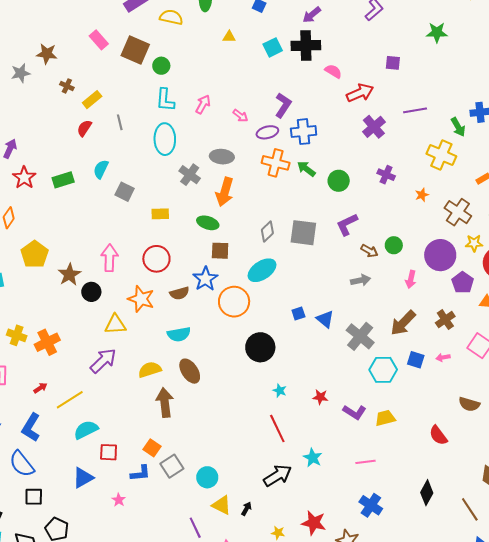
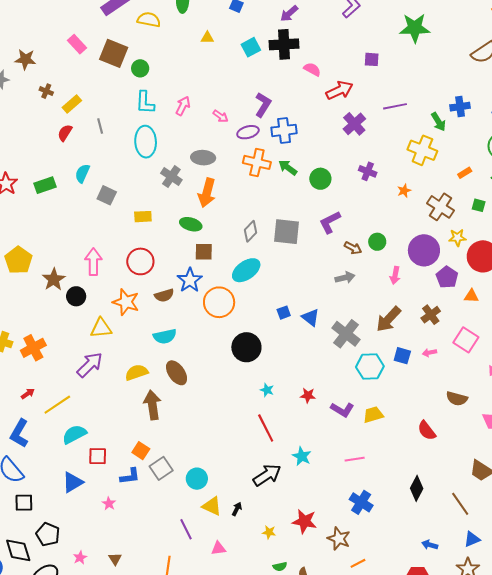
green star: (437, 32) -> (415, 28), size x1.4

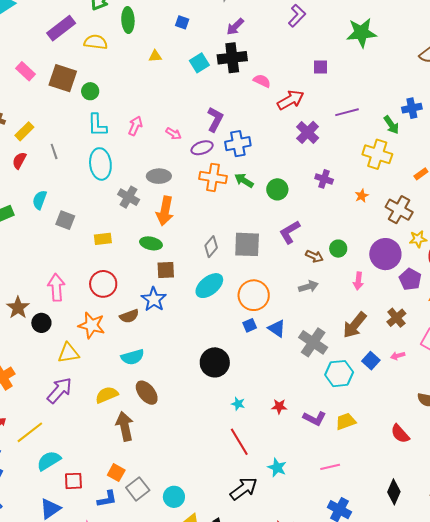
orange circle: (219, 302) -> (254, 295), moved
blue square: (402, 356) -> (371, 361), turned 30

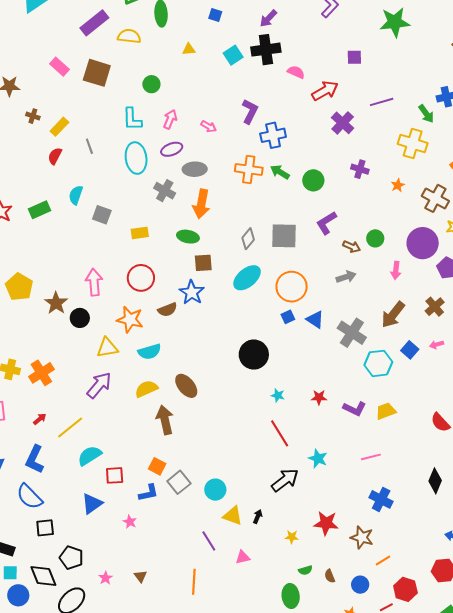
green circle: (90, 91) -> (151, 84), moved
purple ellipse: (202, 148) -> (172, 149), moved
cyan semicircle: (133, 357) -> (150, 352), moved

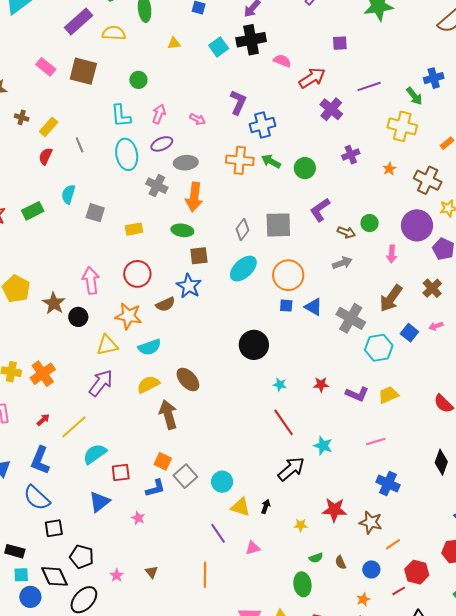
purple cross: (360, 169) -> (351, 155), turned -36
blue square: (288, 317) -> (286, 306), turned 32

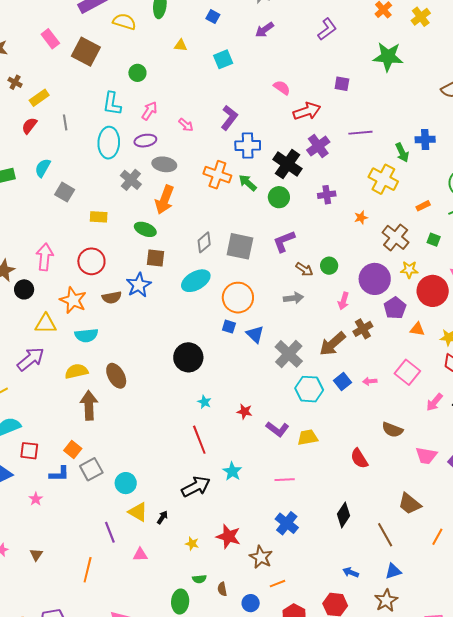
black cross: (251, 40) -> (287, 164), moved, turned 32
brown cross: (432, 288) -> (363, 329), moved

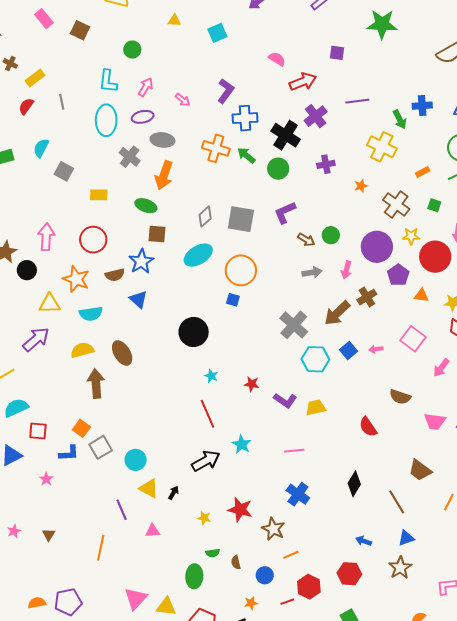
brown square: (86, 52) -> (80, 30), size x0.7
gray arrow: (293, 298) -> (312, 272), moved
blue triangle: (255, 334) -> (139, 299), moved

